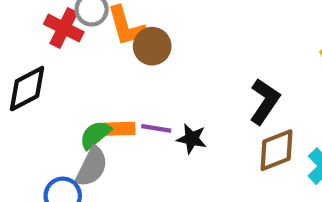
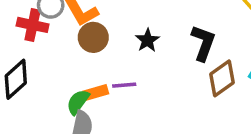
brown circle: (152, 46) -> (93, 37), moved
black star: (192, 139) -> (147, 40), moved, turned -30

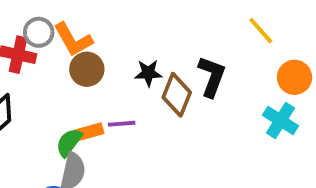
black star: (147, 40) -> (148, 73), turned 30
brown diamond: (222, 78) -> (177, 95), moved, turned -33

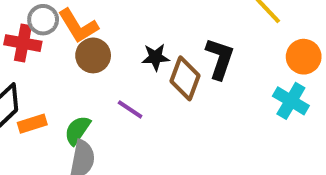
purple line: (122, 124) -> (130, 109), turned 40
orange rectangle: (89, 132) -> (32, 124), moved

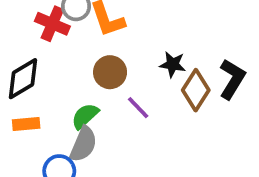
brown circle: (93, 55) -> (110, 72), moved
orange rectangle: (32, 124) -> (26, 124), moved

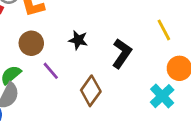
brown diamond: (196, 90) -> (91, 91), moved

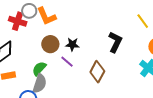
black star: (78, 40) -> (72, 44), moved

